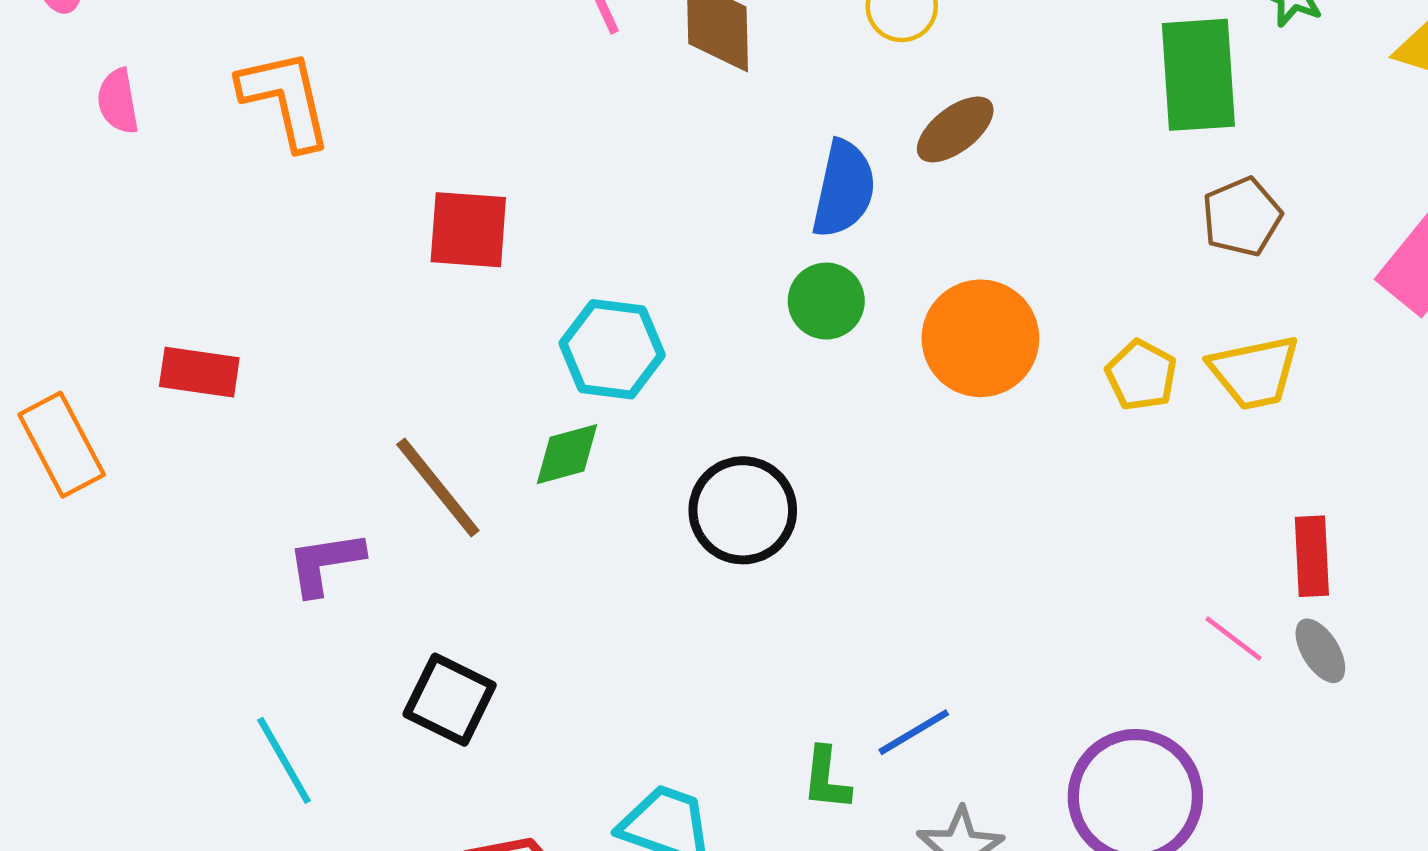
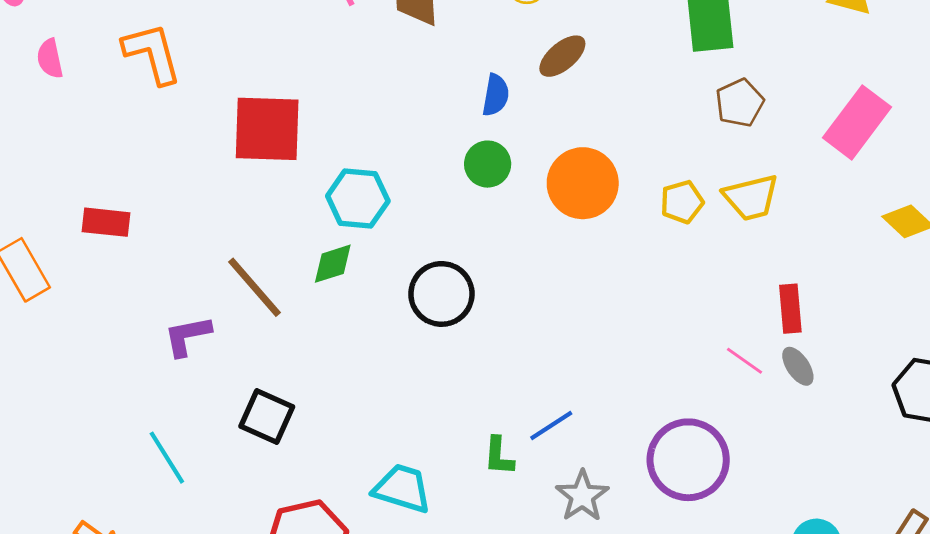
blue semicircle: (844, 189) -> (496, 95), size x0.7
red square: (468, 230) -> (267, 129), size x1.4
yellow pentagon: (1141, 375) -> (682, 202), turned 30

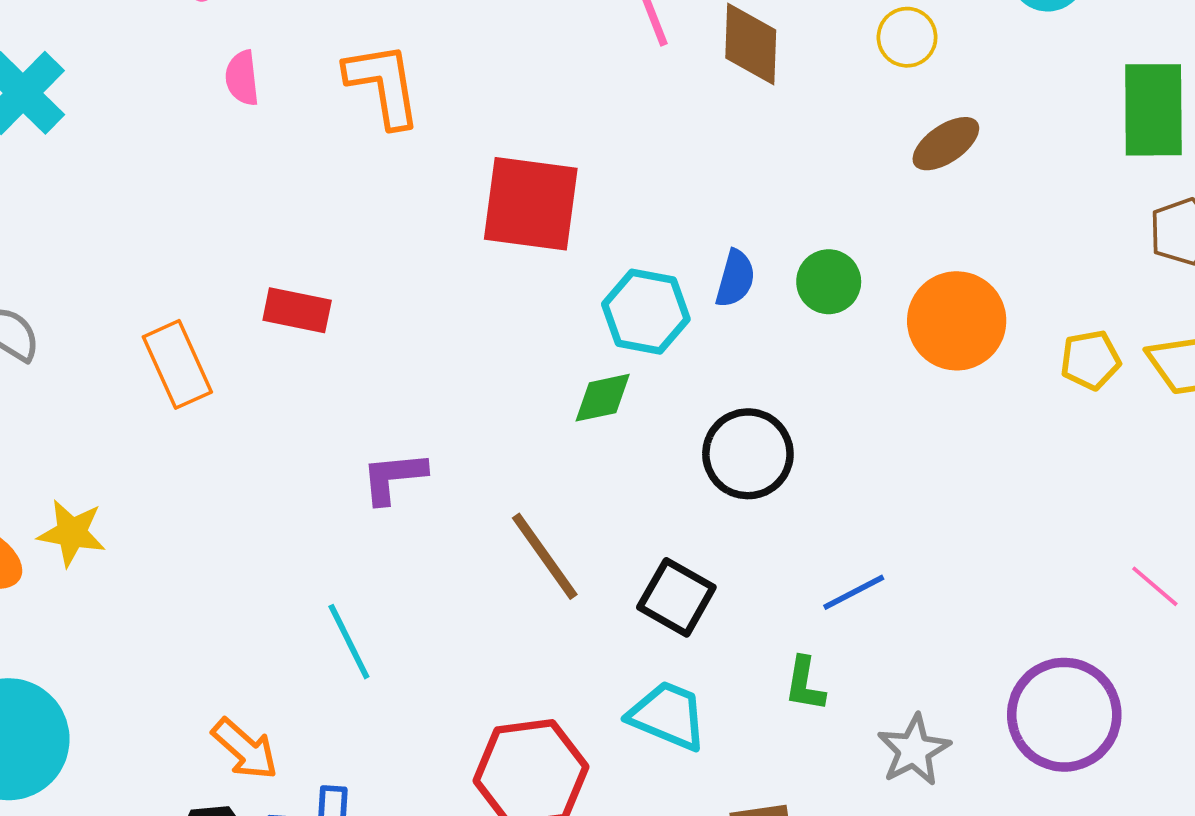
blue semicircle: (496, 95) -> (735, 279), moved
brown line: (255, 287) -> (545, 556), moved
black square: (267, 417) -> (676, 597), moved
blue line: (551, 426) -> (854, 592), moved

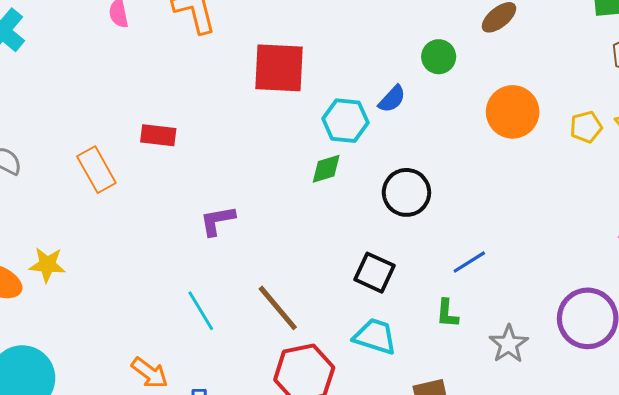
blue semicircle: (735, 279) -> (392, 99), turned 32
green circle: (829, 282) -> (439, 57), moved
brown line: (545, 556) -> (278, 308), moved

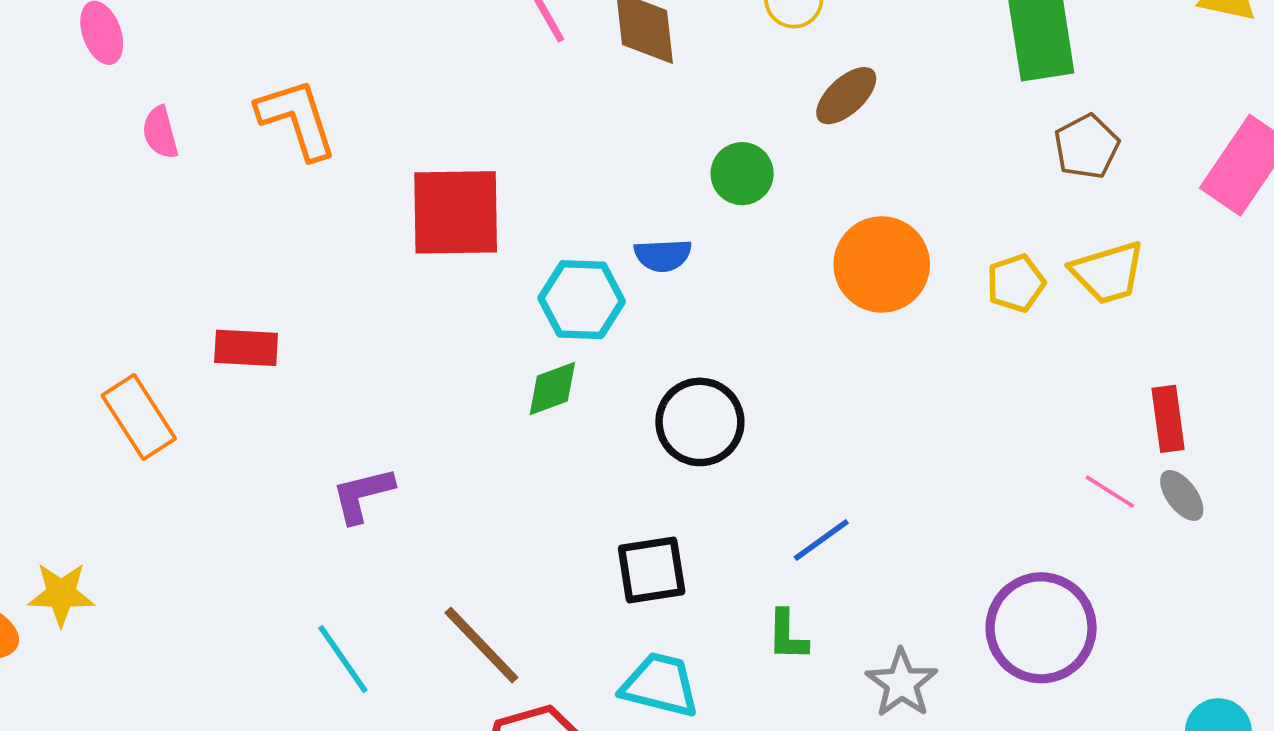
blue semicircle: (392, 99) -> (663, 255), turned 48
black square: (374, 273) -> (652, 570), turned -30

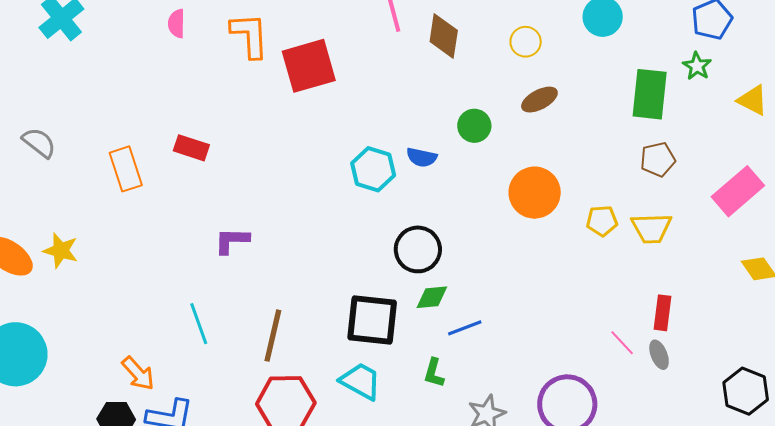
red square: (456, 212) -> (309, 66), moved, turned -30
green diamond: (552, 389) -> (432, 297), moved
black square: (652, 570) -> (372, 320), size x1.4
brown line: (481, 645) -> (273, 336), turned 42

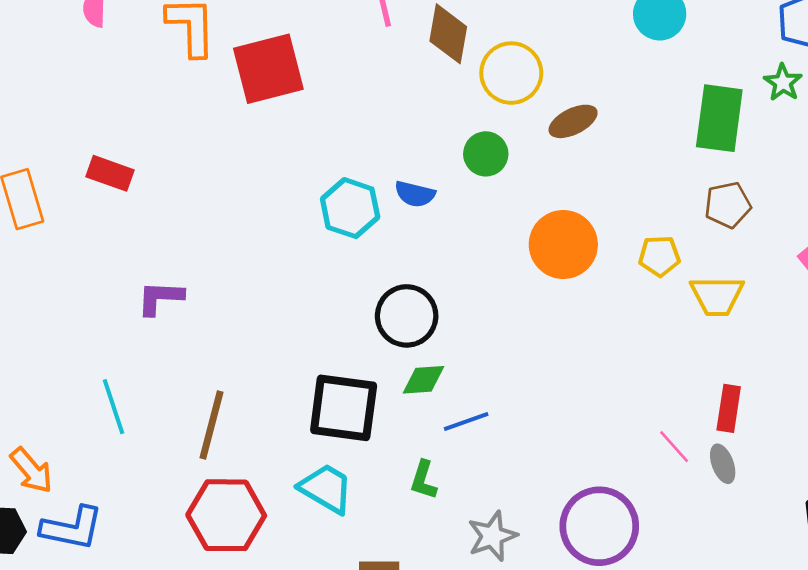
yellow circle: (526, 42) -> (511, 73), moved, size x1.5
yellow pentagon: (602, 221) -> (659, 256), moved

